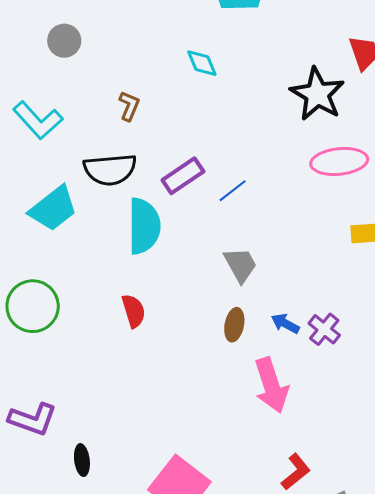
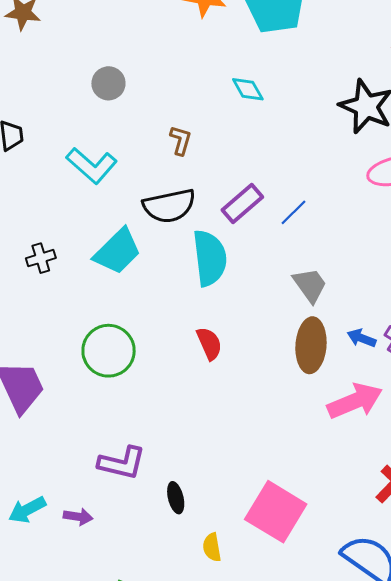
brown ellipse: (234, 325) -> (311, 345), size x1.6
pink arrow: (271, 385) -> (355, 401), turned -88

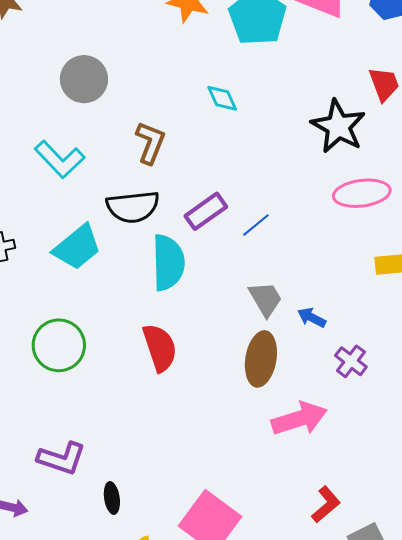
gray circle: (108, 83) -> (84, 79), size x1.4
brown L-shape: (181, 140) -> (150, 143), size x1.4
blue arrow: (362, 338) -> (312, 318), moved
red semicircle: (209, 344) -> (160, 348), size x1.4

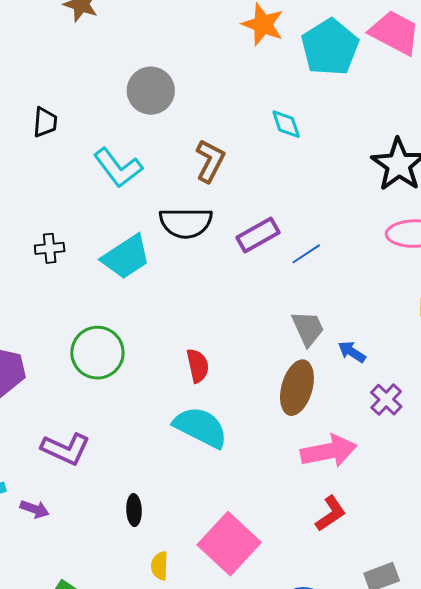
cyan semicircle: (168, 263) -> (201, 427), moved, turned -68
red semicircle: (160, 348) -> (198, 366), size x0.7
purple L-shape: (62, 458) -> (66, 449), moved
red L-shape: (326, 504) -> (331, 514), moved

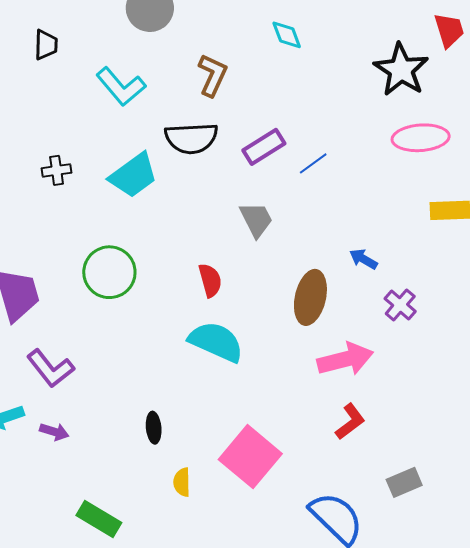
gray trapezoid: (308, 328) -> (256, 220), moved
purple L-shape: (66, 449) -> (50, 368), moved, turned 30

